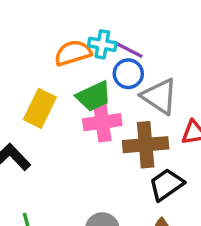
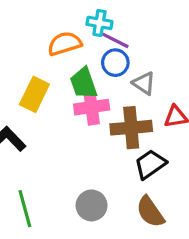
cyan cross: (102, 44) -> (99, 23), moved
green trapezoid: (94, 96) -> (84, 83), turned 96
gray triangle: (159, 96) -> (144, 83), size x0.7

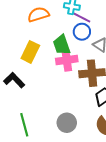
orange semicircle: (65, 44) -> (38, 15), moved

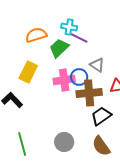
blue circle: (82, 32) -> (79, 77), moved
green trapezoid: (62, 45) -> (59, 48), moved, turned 65

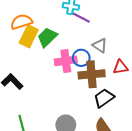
orange semicircle: (36, 35) -> (21, 22), moved
green trapezoid: (59, 48) -> (47, 37), moved
yellow rectangle: (28, 72) -> (29, 36), moved

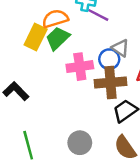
orange semicircle: (21, 22) -> (55, 19), moved
blue circle: (81, 58) -> (109, 59), moved

